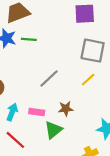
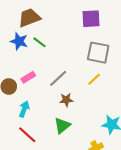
green line: (29, 39) -> (40, 42), turned 32
brown star: (66, 109) -> (66, 100), moved
pink rectangle: (37, 112) -> (28, 77), moved, turned -40

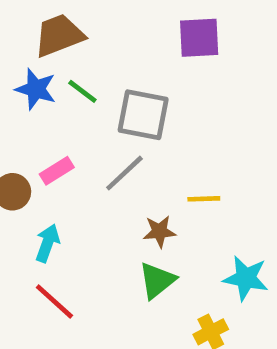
gray square: (98, 53) -> (143, 115), moved
yellow line: (94, 79) -> (204, 199), moved, turned 40
brown star: (66, 100) -> (159, 231), moved
green triangle: (62, 126) -> (157, 280), moved

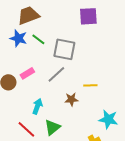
cyan arrow: (47, 243) -> (37, 106), moved
green triangle: (157, 280) -> (52, 127), moved

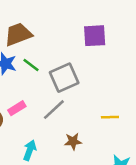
gray square: (64, 49) -> (64, 78), turned -35
yellow line: (90, 85) -> (110, 117), moved

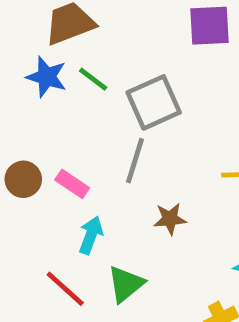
pink rectangle: (17, 108) -> (72, 184), moved, turned 66
gray line: (54, 110) -> (135, 161), turned -30

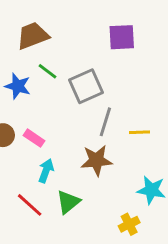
blue star: (47, 77) -> (18, 86), moved
gray line: (135, 161) -> (105, 122), moved
brown star: (170, 219) -> (96, 160), size x1.5

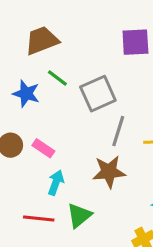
red line: (30, 205) -> (39, 219), turned -36

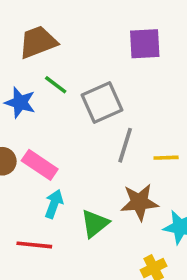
pink rectangle: (43, 148) -> (40, 165), size x1.4
brown star: (109, 172) -> (139, 202), moved
green triangle: (79, 215) -> (95, 224), moved

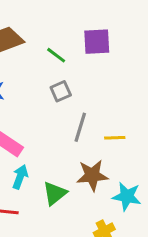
green line: (56, 85) -> (56, 55), moved
gray square: (102, 102) -> (61, 91), size x0.6

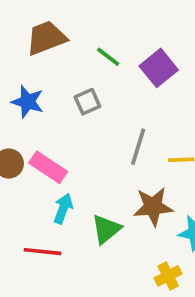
purple square: (97, 42) -> (159, 68), moved, turned -36
gray square: (61, 91) -> (87, 102), moved

